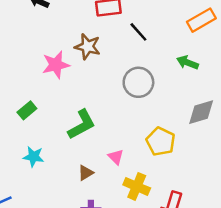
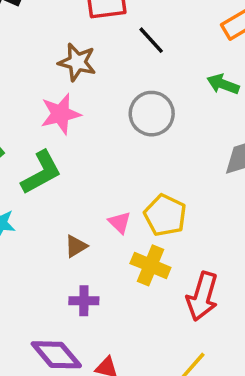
pink star: (56, 65) -> (60, 114), moved
green L-shape: (82, 124) -> (41, 173), moved
yellow pentagon: (161, 142) -> (165, 215), moved

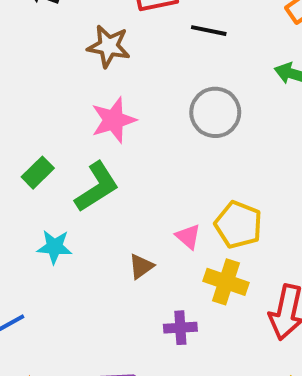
black line: (151, 40) -> (209, 31), turned -32
brown star: (77, 62) -> (109, 46), moved
purple cross: (84, 301) -> (180, 328), moved

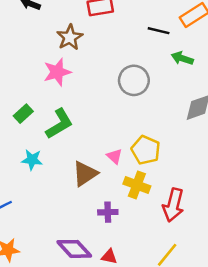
black line: (209, 31) -> (159, 31), moved
brown star: (109, 46) -> (70, 37), turned 30
pink star: (113, 120) -> (57, 72), moved
brown triangle: (141, 266) -> (85, 174), size x1.6

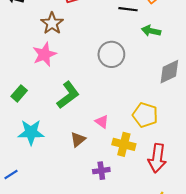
green L-shape: (59, 124) -> (68, 95), moved
yellow pentagon: (146, 150) -> (145, 115), moved
cyan star: (32, 160) -> (31, 132), size x1.4
brown triangle: (85, 174) -> (78, 139), size x0.7

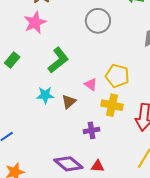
yellow pentagon: (145, 115) -> (117, 76), moved
cyan star: (31, 132) -> (45, 95), moved, size x0.7

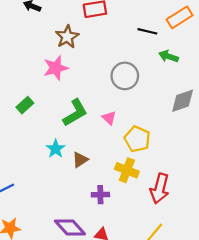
pink triangle: (91, 84) -> (109, 118), moved
cyan star: (45, 95) -> (56, 149), turned 30

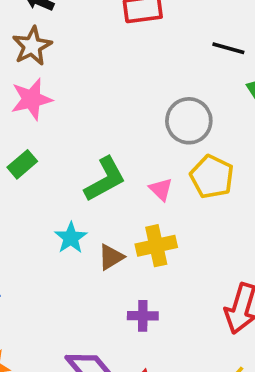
brown star: (67, 37) -> (32, 46), moved
pink star: (56, 68) -> (31, 99), moved
yellow pentagon: (137, 139) -> (212, 177), moved
yellow cross: (127, 170) -> (156, 246), moved, turned -35

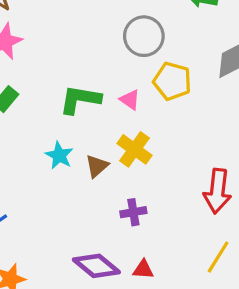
green L-shape: (105, 179) -> (80, 100), turned -132
yellow cross: (156, 246) -> (134, 149), turned -32

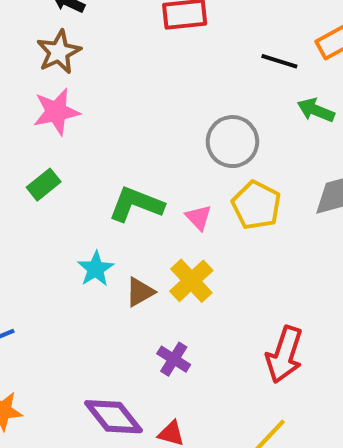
purple cross: (133, 212) -> (174, 359), turned 30

